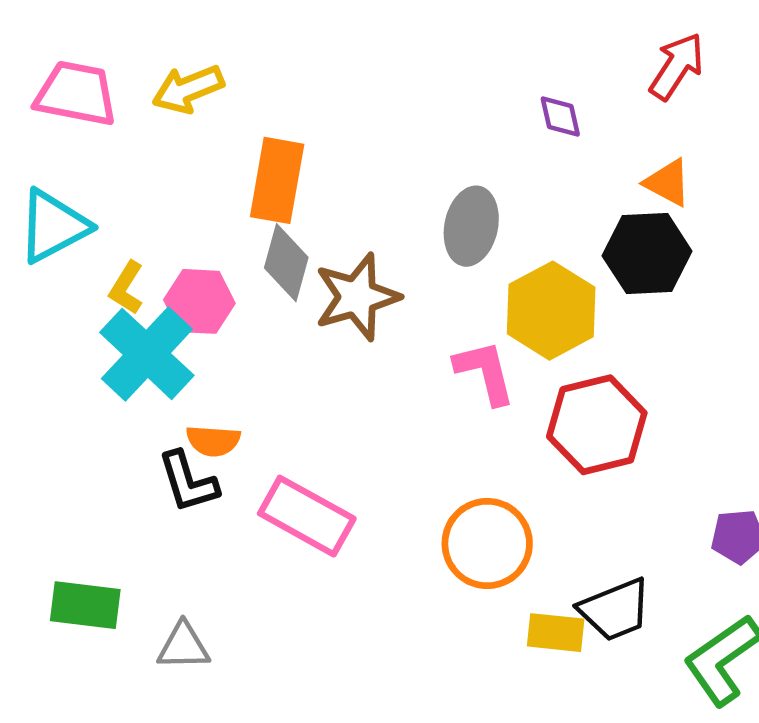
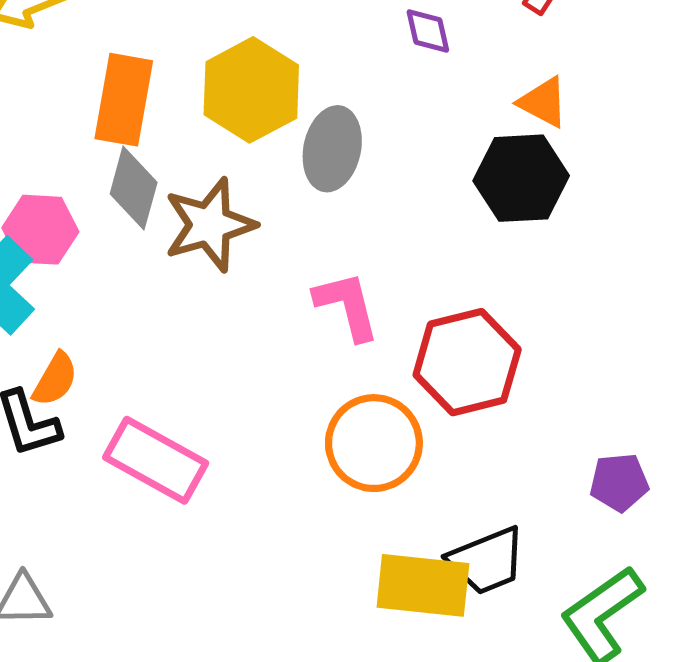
yellow hexagon: (551, 311) -> (251, 90), moved
orange semicircle: (213, 441) -> (55, 379), turned -64
orange circle: (487, 544) -> (374, 443), moved
yellow rectangle: (556, 633) -> (423, 585), size x1.5

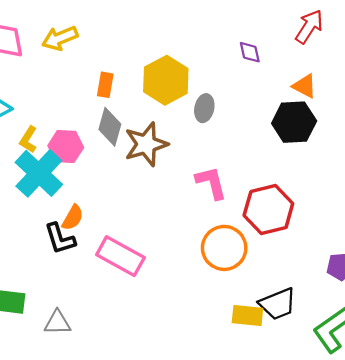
orange rectangle: (124, 100) -> (105, 85), size x0.6
gray ellipse: (332, 149) -> (204, 108), size x0.7
yellow rectangle: (423, 585) -> (247, 316), size x0.7

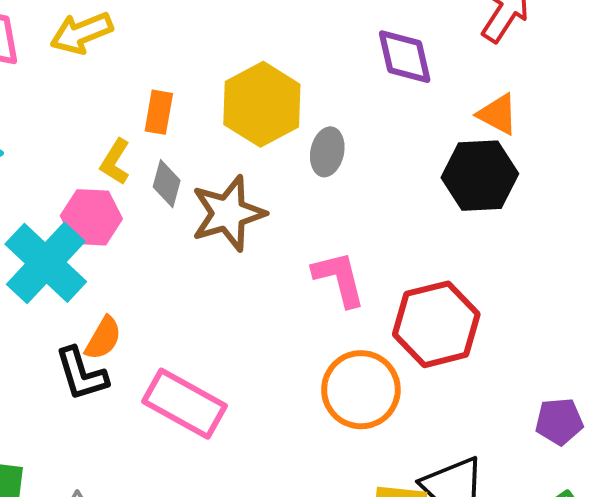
purple diamond: (250, 52) -> (405, 57), size x1.5
gray diamond: (110, 127) -> (167, 184), size x0.7
yellow L-shape: (28, 140) -> (115, 162), moved

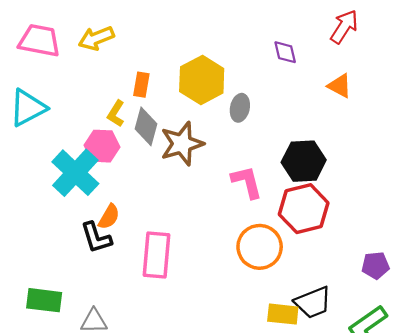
purple diamond: (405, 57) -> (285, 52), size x0.7
black hexagon: (480, 176) -> (304, 161), moved
gray diamond: (167, 184) -> (146, 126), size x1.4
pink rectangle: (185, 404) -> (156, 255), turned 66

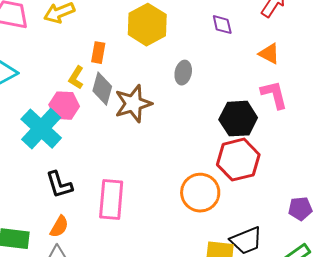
yellow hexagon: (202, 80) -> (147, 25), moved
pink L-shape: (247, 182) -> (274, 95), moved
orange semicircle: (109, 217) -> (59, 227), moved

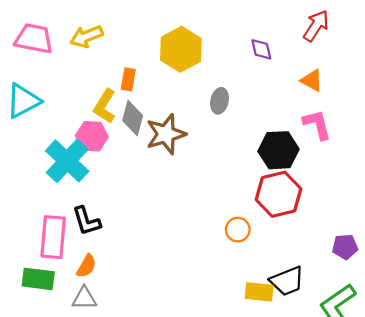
yellow L-shape: (76, 78) -> (105, 106), size x1.4
orange circle: (200, 193) -> (238, 230), size x0.6
pink rectangle: (111, 200) -> (53, 237), moved

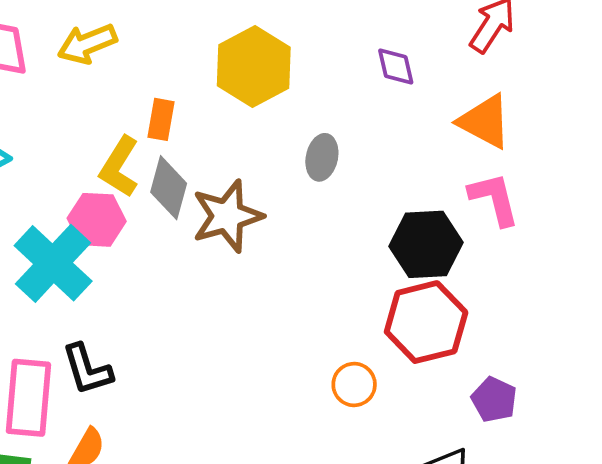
orange triangle: (312, 80) -> (485, 121), size x1.4
purple pentagon: (345, 247) -> (494, 400), moved, turned 30

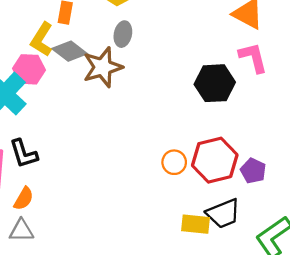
gray ellipse: (322, 157) -> (123, 34), moved
gray diamond: (169, 188) -> (70, 51), turned -68
red hexagon: (426, 322) -> (215, 160), moved

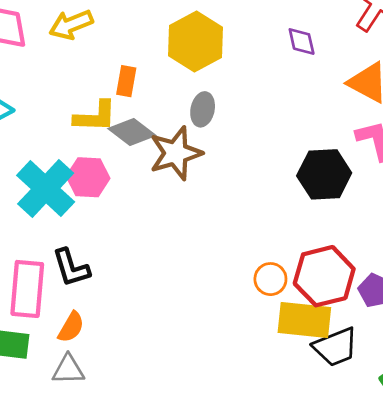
yellow L-shape: (42, 39) -> (95, 116), turned -120
pink hexagon: (29, 69) -> (88, 177), moved
yellow rectangle: (196, 224) -> (304, 320), moved, size x1.4

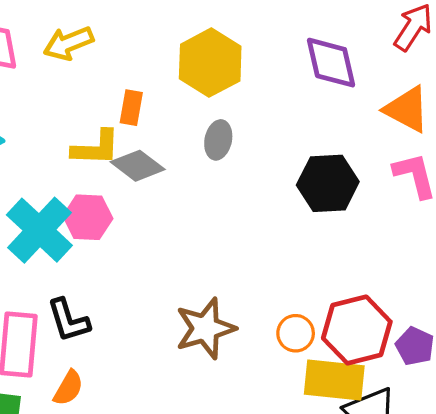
purple diamond: (302, 42) -> (331, 63), size x1.6
brown star: (176, 153) -> (205, 328), moved
black hexagon: (324, 174) -> (328, 183), moved

